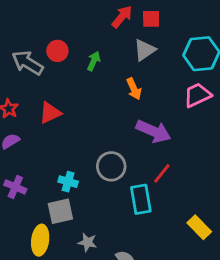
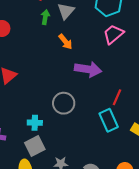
green arrow: (94, 61) -> (45, 17), moved
red line: (162, 173) -> (117, 97), moved
cyan rectangle: (141, 199) -> (109, 120), moved

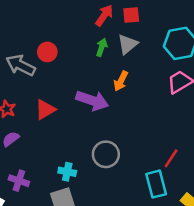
orange arrow: (65, 42) -> (121, 81), turned 56
purple arrow: (88, 69) -> (92, 101), moved

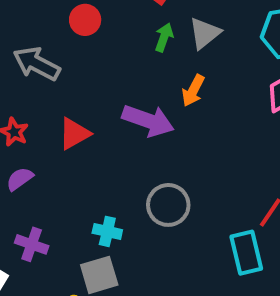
red circle: (47, 52) -> (85, 20), moved

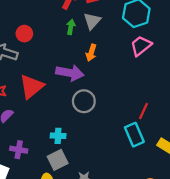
red circle: (85, 20) -> (24, 34), moved
red triangle: (74, 134) -> (32, 87), size x1.4
gray circle: (168, 205) -> (84, 101), moved

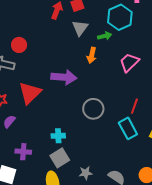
green arrow: (71, 27) -> (105, 36), moved, turned 72
pink trapezoid: (141, 46) -> (129, 62), moved
orange arrow: (91, 53) -> (92, 55), moved
gray circle: (84, 101) -> (93, 109), moved

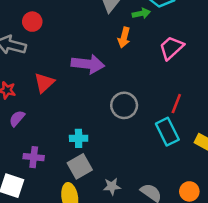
red triangle: (30, 93) -> (44, 83), size x0.7

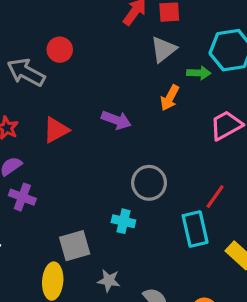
purple arrow: (88, 64) -> (116, 120), size x0.7
cyan cross: (79, 138) -> (123, 221), moved
purple cross: (34, 157) -> (22, 197), moved

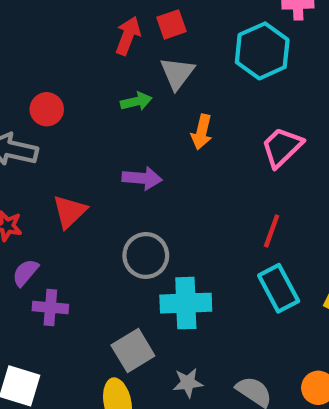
green arrow: (199, 73) -> (136, 101), moved
gray circle: (149, 183) -> (146, 255), moved
red line: (215, 197) -> (272, 231), moved
cyan cross: (123, 221) -> (186, 303), size x1.6

